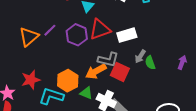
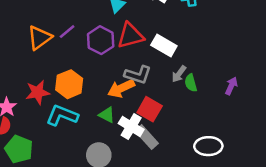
white rectangle: (127, 35) -> (164, 46), turned 42
red square: (120, 72) -> (150, 109), moved
orange hexagon: (68, 81) -> (69, 84), moved

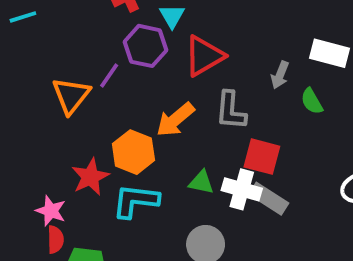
purple hexagon: (101, 40) -> (146, 46), moved
white rectangle: (164, 46) -> (329, 53), moved
gray arrow: (179, 74) -> (280, 75), moved
gray L-shape: (138, 75) -> (231, 111), turned 92
orange arrow: (121, 88) -> (175, 120), moved

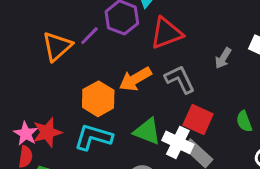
green semicircle: (312, 101) -> (244, 121), moved
gray L-shape: (231, 111) -> (180, 79), turned 140
red star: (90, 177) -> (47, 132), moved
green triangle: (201, 182) -> (147, 131), size x1.4

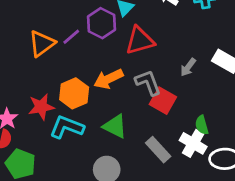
red square: (198, 120) -> (163, 101), moved
red star: (47, 132) -> (41, 107), moved
white cross: (178, 142) -> (193, 143), moved

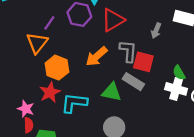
purple line: (71, 37) -> (49, 23), moved
gray L-shape: (148, 83) -> (128, 51), turned 40
orange hexagon: (74, 93) -> (57, 68), moved
gray rectangle: (158, 150) -> (133, 82), moved

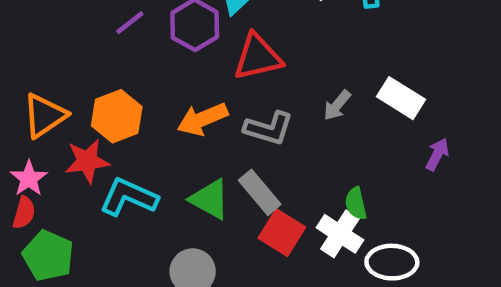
orange triangle: (37, 43) -> (45, 115), moved
gray L-shape: (128, 51) -> (269, 128), turned 85
red square: (143, 62) -> (282, 233), moved

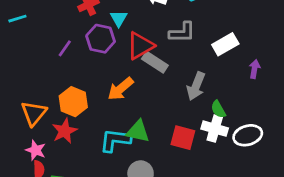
white rectangle: (401, 98) -> (225, 44), turned -45
gray arrow: (337, 105) -> (196, 86), moved, size x1.5
gray L-shape: (269, 128) -> (182, 32), moved
gray rectangle: (260, 192) -> (155, 62), moved
cyan L-shape: (129, 197) -> (115, 140), moved

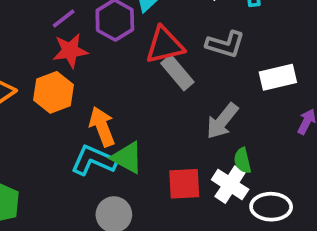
orange arrow: (120, 89) -> (102, 127), moved, turned 92
red star: (65, 131) -> (70, 51), moved
red square: (183, 138) -> (184, 184), turned -35

